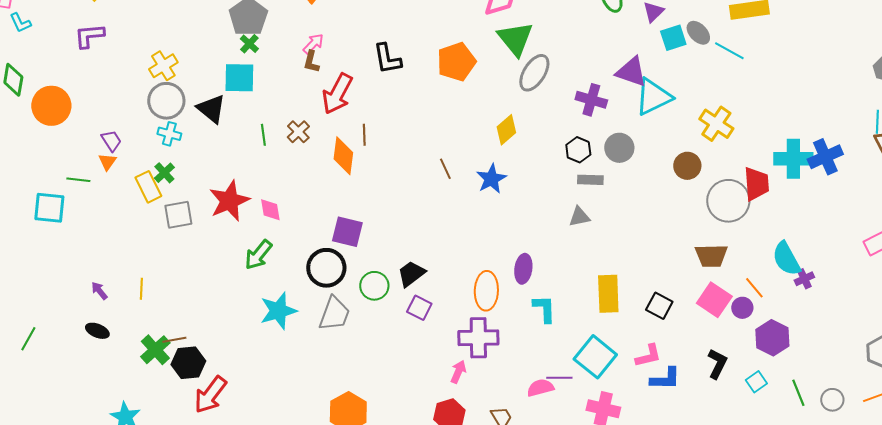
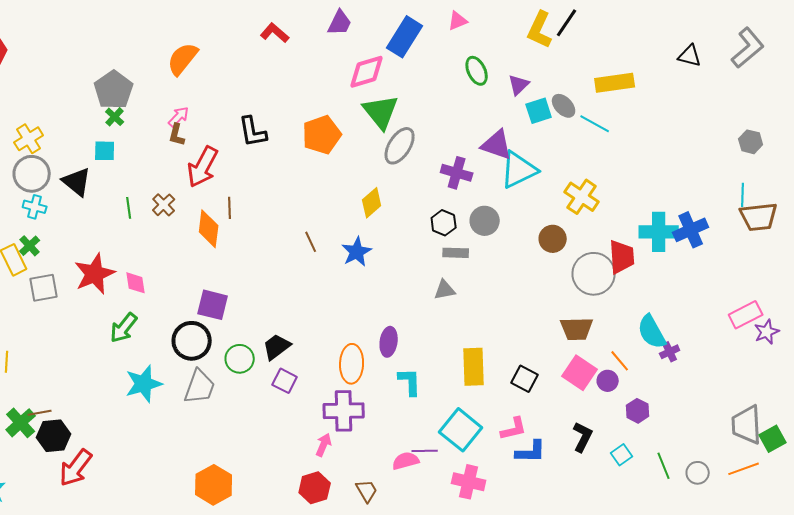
cyan square: (239, 78) -> (105, 151), size x0.7
purple hexagon: (772, 338) -> (638, 411), size x0.7

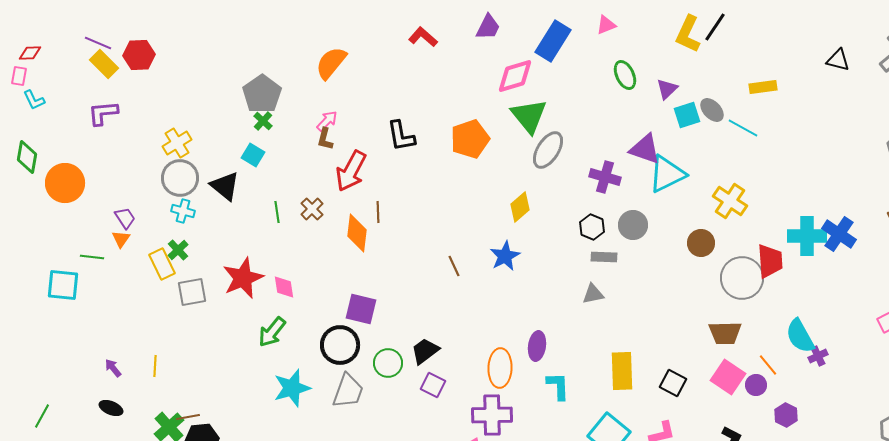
yellow rectangle: (615, 83) -> (763, 87), size x0.7
cyan square: (105, 151) -> (253, 155), turned 30
blue cross: (691, 230) -> (839, 234), turned -32
brown line: (311, 242) -> (454, 266), moved

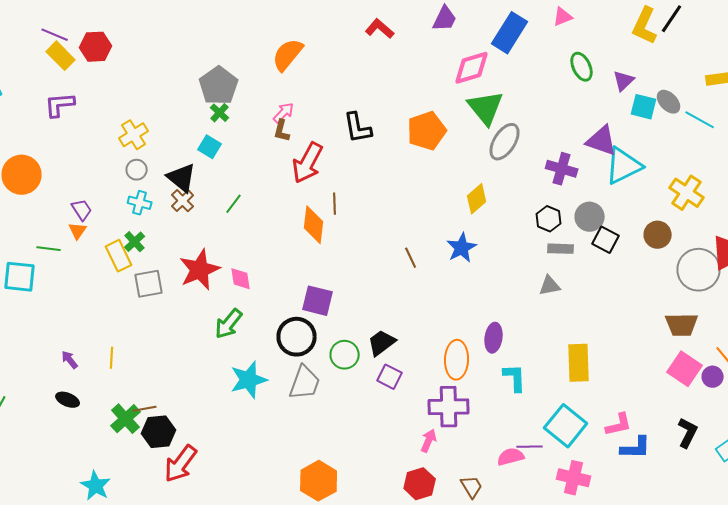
cyan square: (687, 115) -> (644, 107), turned 32
gray circle: (180, 178) -> (137, 170), size x0.6
brown cross: (312, 209) -> (183, 201), moved
green line: (277, 212) -> (234, 204), turned 45
black square: (673, 383) -> (606, 240), moved

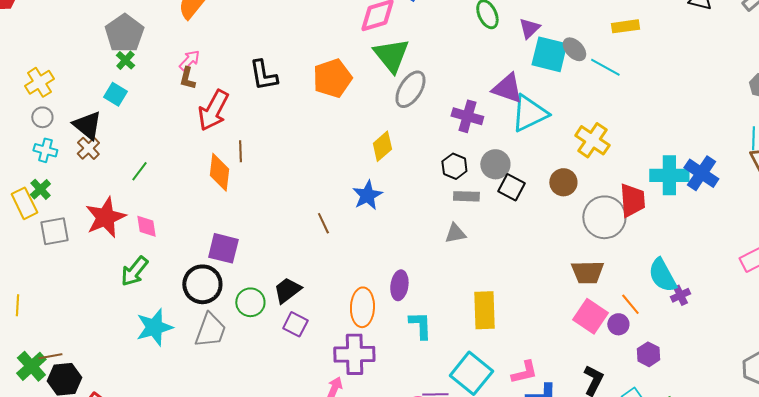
cyan square: (644, 107) -> (549, 54), size x1.4
green line: (234, 204) -> (139, 171), moved
brown line: (411, 258) -> (323, 223), moved

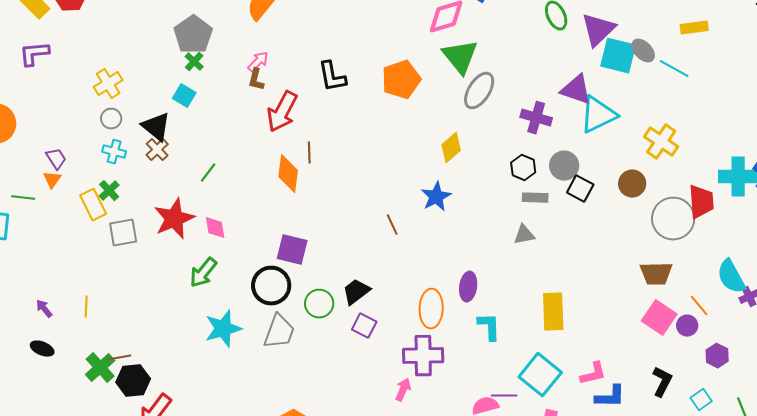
purple triangle: (529, 28) -> (598, 30), size x1.6

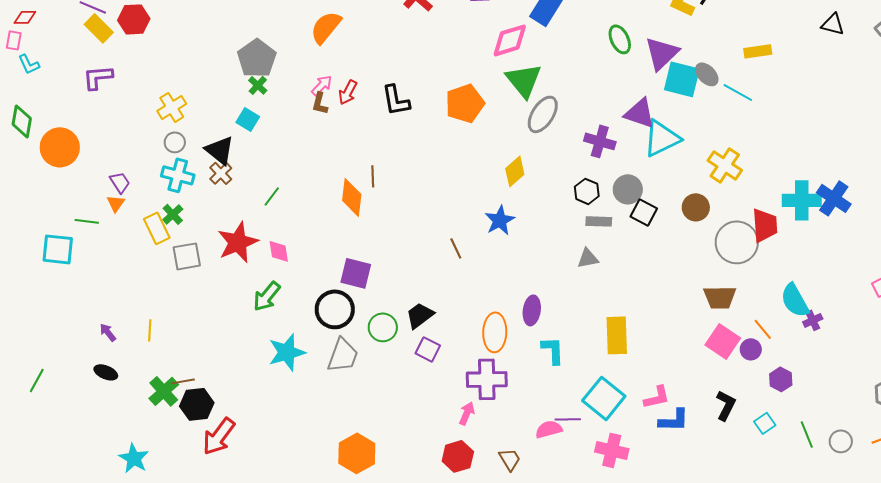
red arrow: (282, 112) -> (348, 92), moved, size x0.6
cyan cross: (114, 152) -> (178, 175), size x1.4

